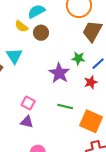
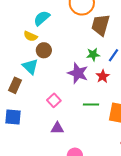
brown circle: (41, 33) -> (44, 50), moved
red star: (91, 82) -> (103, 76), moved
pink square: (28, 103) -> (54, 100), moved, turned 32

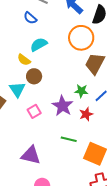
pink square: (54, 100) -> (34, 111), moved
purple triangle: (57, 128) -> (31, 155), size x1.5

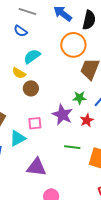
cyan triangle: (17, 89) -> (18, 138), moved, turned 42
pink square: (34, 111) -> (35, 123), turned 32

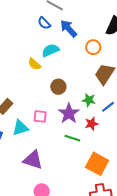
blue arrow: (63, 13) -> (69, 29), moved
orange circle: (73, 45) -> (93, 47), size x0.6
brown circle: (31, 88) -> (58, 87), moved
green line: (72, 147) -> (72, 138), moved

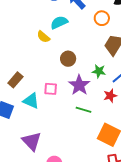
red star: (92, 124) -> (110, 96), moved
cyan triangle: (20, 128) -> (31, 101), turned 42
purple triangle: (33, 160) -> (32, 141), moved, turned 30

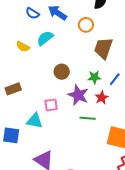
yellow semicircle: (43, 37) -> (23, 47), moved
brown rectangle: (15, 80) -> (13, 89), moved, turned 42
red star: (110, 96) -> (102, 98), moved

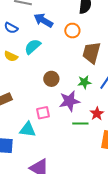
blue semicircle: (32, 13) -> (11, 28), moved
purple star: (78, 95) -> (69, 101), turned -30
red star: (102, 98) -> (97, 114), moved

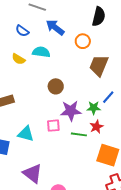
cyan semicircle: (33, 47) -> (41, 52), turned 42
green star: (84, 82) -> (94, 108), moved
pink square: (43, 113) -> (53, 126), moved

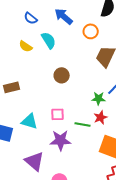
cyan semicircle: (41, 52) -> (49, 40), turned 48
purple star: (71, 111) -> (60, 140), moved

